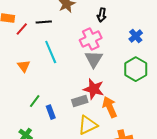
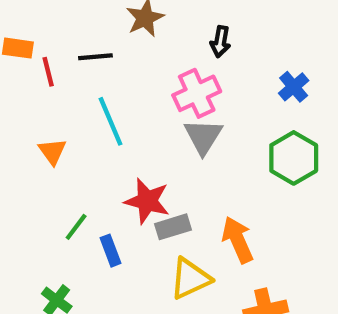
red line: (22, 29) -> (48, 72), turned -56
red star: (94, 89) -> (147, 201), moved

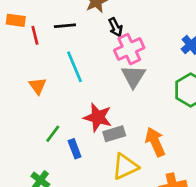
black arrow: (220, 42) -> (116, 27), moved, turned -36

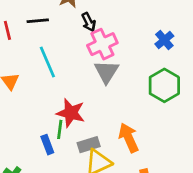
green line: (53, 134) -> (60, 129), moved, turned -30
gray rectangle: (114, 134) -> (89, 145), moved

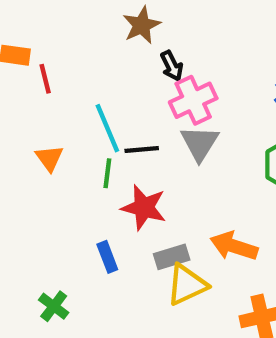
black line: (38, 21) -> (142, 150), moved
green line: (60, 129) -> (107, 173), moved
orange arrow: (129, 138) -> (234, 246), turned -48

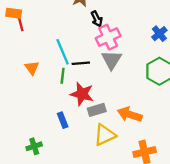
red line: (45, 79) -> (20, 23), moved
gray rectangle: (172, 257) -> (97, 110), moved
green cross: (54, 306) -> (34, 146), turned 35

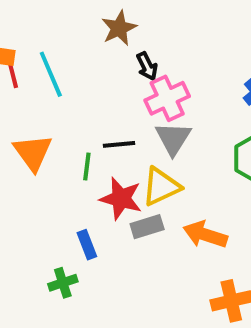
cyan line: (63, 52) -> (51, 74), moved
orange triangle: (32, 68) -> (33, 152), size x1.5
yellow triangle: (105, 135) -> (161, 186), moved
green cross: (34, 146) -> (63, 283), moved

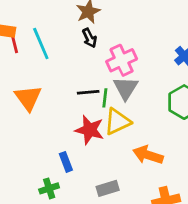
black arrow: (147, 66) -> (90, 38), moved
green line: (87, 166) -> (105, 98), moved
gray rectangle: (147, 227) -> (108, 188), moved

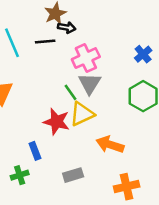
black arrow: (90, 38) -> (67, 27), moved, turned -54
black line: (88, 92) -> (45, 41), moved
green line: (105, 98) -> (71, 92), turned -42

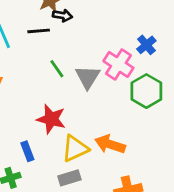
pink cross: (86, 58) -> (118, 64), moved, turned -32
green line: (71, 92) -> (57, 69), moved
yellow triangle: (82, 114) -> (75, 148), moved

